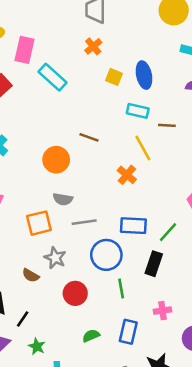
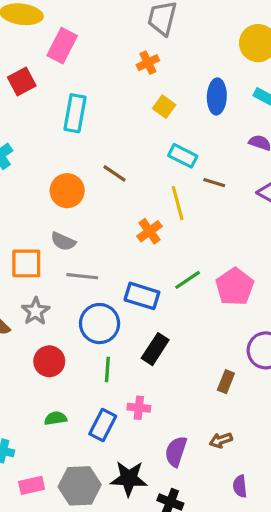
blue ellipse: (144, 75) -> (217, 97), moved
cyan rectangle: (52, 77) -> (75, 113), moved, turned 44
green line: (168, 232) -> (188, 280), moved
pink cross: (162, 311) -> (139, 408), moved

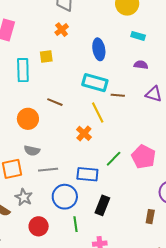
blue ellipse: (217, 97) -> (99, 49), moved
yellow square: (164, 107) -> (46, 57), moved, turned -32
cyan rectangle: (183, 156) -> (95, 83), size x1.4

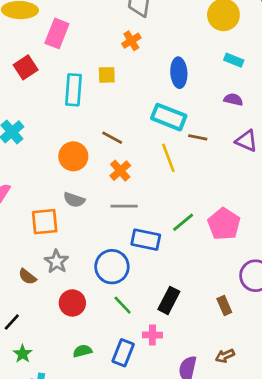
orange cross: (84, 133) -> (120, 171), moved
gray line: (48, 170) -> (124, 206), moved
black rectangle: (102, 205) -> (169, 300), moved
brown rectangle: (150, 217) -> (224, 306), turned -40
green line: (75, 224) -> (123, 305), turned -42

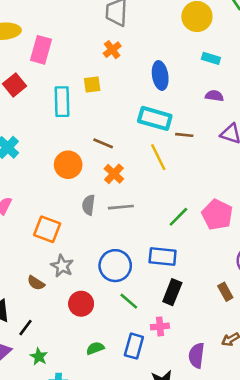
gray semicircle: (74, 200) -> (88, 205), moved, turned 84
orange square: (45, 222) -> (47, 229), turned 32
blue rectangle: (146, 240) -> (163, 256), moved

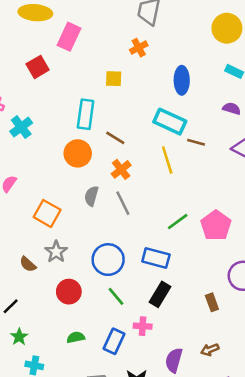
cyan rectangle: (62, 102) -> (86, 114), moved
gray line: (121, 207) -> (123, 203), turned 60

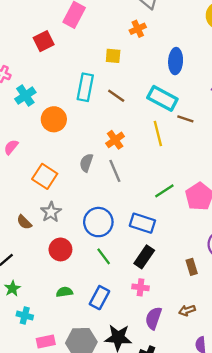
brown line: (115, 138) -> (116, 96), moved
orange circle: (78, 153) -> (54, 119), moved
pink cross: (143, 326) -> (141, 287), moved

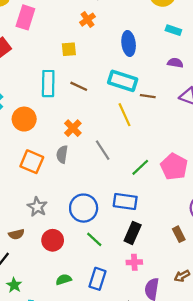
orange cross: (115, 140) -> (73, 128), moved
gray line: (115, 171) -> (103, 150), moved
orange square: (45, 176) -> (32, 162), moved
brown semicircle: (24, 222) -> (16, 234), moved, turned -49

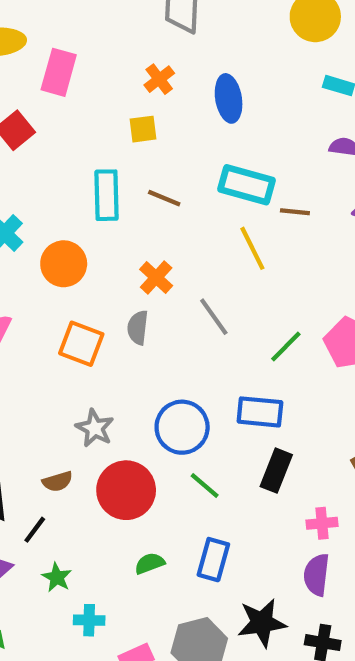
orange cross: (87, 20) -> (159, 79), moved
blue ellipse: (129, 43) -> (229, 98), moved
red circle: (53, 240) -> (126, 490), size x1.4
pink cross: (134, 262) -> (322, 523), moved

